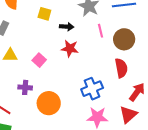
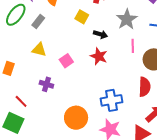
orange circle: (49, 103) -> (76, 118), moved

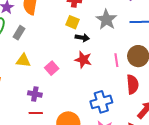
yellow square: (82, 17) -> (73, 22), moved
pink line: (133, 46) -> (116, 60), moved
red line: (21, 101) -> (36, 113), moved, turned -40

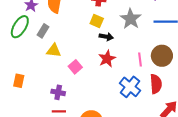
red star: (83, 60) -> (107, 59), turned 30
yellow triangle: (23, 61) -> (54, 51), moved
blue cross: (101, 102) -> (130, 87), moved, turned -35

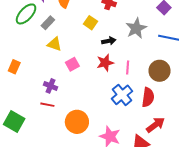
yellow square: (97, 21) -> (90, 23), moved
black arrow: (106, 37) -> (109, 41), turned -32
pink line: (140, 60) -> (128, 67), moved

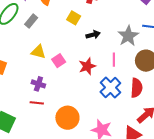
gray star: (136, 28) -> (128, 36), moved
yellow triangle: (54, 44) -> (38, 52), moved
red star: (105, 63) -> (87, 66), moved

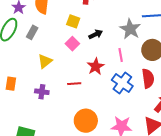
yellow triangle: (38, 52) -> (45, 61), turned -42
pink square: (59, 61) -> (72, 44), moved
purple cross: (38, 84) -> (42, 92), moved
red line: (37, 103) -> (74, 84), moved

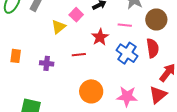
pink line: (121, 55) -> (125, 25), turned -72
yellow triangle: (45, 61) -> (59, 27), moved

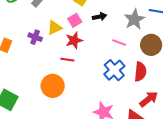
red star: (100, 37) -> (74, 40), moved
purple cross: (47, 63) -> (35, 37), moved
orange circle: (91, 91) -> (53, 86), moved

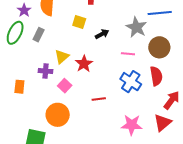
pink square: (75, 20) -> (65, 86), moved
red line: (67, 60) -> (99, 99), moved
orange circle: (53, 86) -> (58, 115), moved

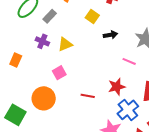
red star: (84, 64) -> (117, 87), moved
purple cross: (46, 71) -> (42, 41), moved
blue cross: (131, 82) -> (128, 110), moved

